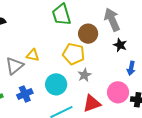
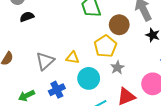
yellow pentagon: (74, 54) -> (105, 46), turned 30
yellow triangle: (33, 55) -> (73, 58), moved

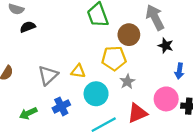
yellow pentagon: (105, 46) -> (114, 58), turned 30

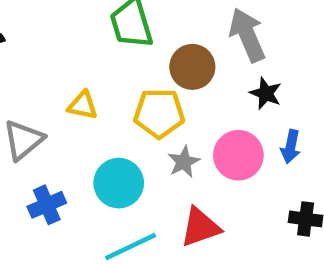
yellow triangle: (78, 71) -> (83, 105), moved
pink circle: (166, 99) -> (238, 155), moved

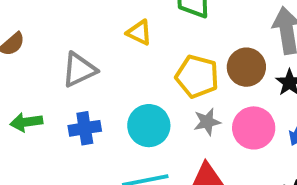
brown circle: (192, 67) -> (246, 67), moved
yellow triangle: (83, 105) -> (139, 33), moved

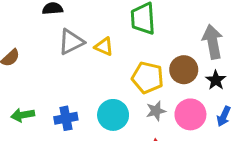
gray triangle: (79, 70) -> (71, 42), moved

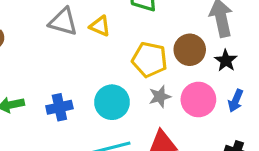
gray triangle: (71, 42) -> (63, 22), turned 44

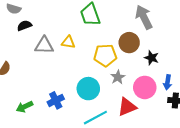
black star: (226, 61) -> (151, 58), moved
pink circle: (198, 100) -> (145, 87), moved
blue arrow: (236, 101) -> (168, 82), moved

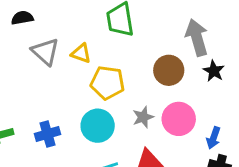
gray triangle: (44, 45) -> (45, 52), turned 30
yellow pentagon: (105, 55) -> (108, 83), moved
black star: (151, 58) -> (214, 71), moved
pink circle: (145, 87) -> (179, 119), moved

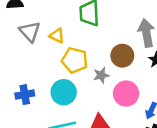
gray star: (143, 117) -> (101, 75), moved

